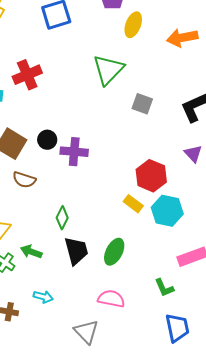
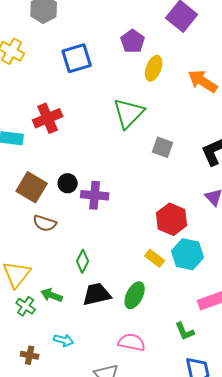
orange arrow: (182, 38) -> (203, 81), turned 44
yellow rectangle: (133, 204) -> (155, 258), moved
black trapezoid: (76, 251) -> (97, 294), turned -88

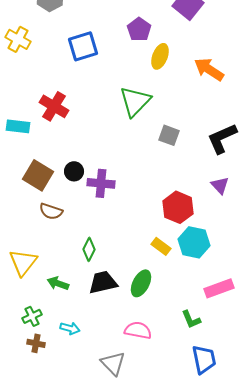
red cross: (48, 118) -> (54, 106), turned -36
green cross: (26, 306) -> (32, 316), moved, turned 30

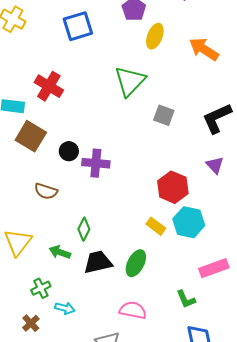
brown square: (38, 175) -> (31, 136), moved
green arrow: (58, 283) -> (60, 252), moved
green cross: (32, 316) -> (41, 288), moved
brown cross: (36, 343) -> (31, 323), turned 36

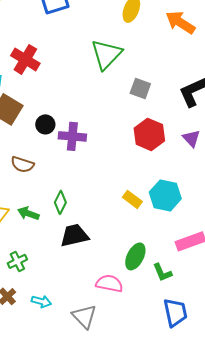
red hexagon: (173, 187) -> (149, 134), moved
green arrow: (60, 252) -> (28, 213), moved
green ellipse: (136, 263) -> (135, 256), moved
cyan arrow: (65, 308) -> (41, 301), moved

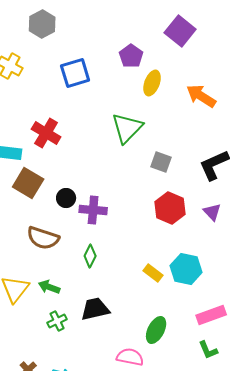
brown semicircle: (22, 164) -> (43, 238), size x1.4
green diamond: (60, 202) -> (90, 256), moved
green cross: (17, 261) -> (57, 321), moved
green L-shape: (162, 272) -> (208, 350), moved

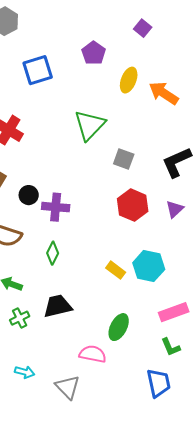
purple square: (180, 31) -> (143, 28), size x0.6
yellow ellipse: (152, 83) -> (129, 80), moved
purple triangle: (212, 212) -> (175, 209), turned 30

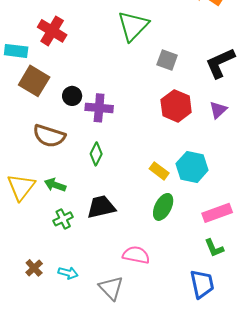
green ellipse: (119, 327) -> (163, 207), moved

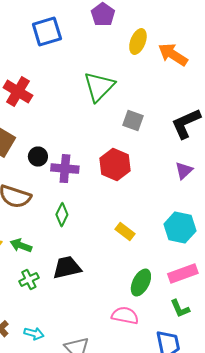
red hexagon: (176, 106) -> (115, 165), moved
cyan hexagon: (192, 167) -> (180, 228), moved
green ellipse: (163, 207) -> (141, 283), moved
pink semicircle: (136, 255) -> (125, 316), moved

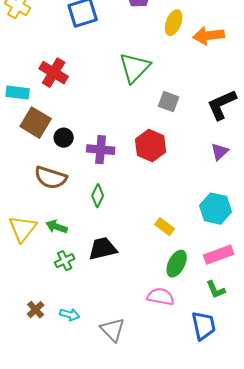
orange arrow: (173, 55) -> (209, 36), turned -40
black circle: (38, 157) -> (64, 138), moved
yellow rectangle: (125, 232) -> (165, 227), moved

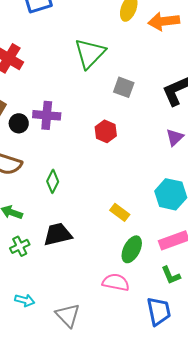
red hexagon: (151, 146) -> (106, 131), size x0.7
purple cross: (101, 150) -> (47, 115), moved

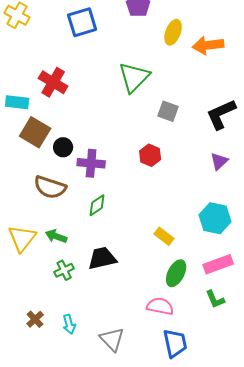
purple cross: (47, 115) -> (91, 163), moved
green diamond: (53, 181) -> (97, 205), turned 30
cyan arrow: (25, 300) -> (69, 324), turned 60
blue trapezoid: (159, 311) -> (175, 343), moved

